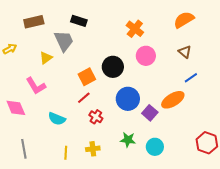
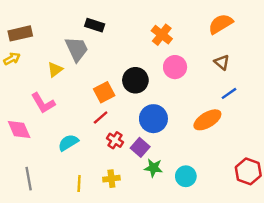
brown rectangle: (34, 22) -> (20, 33), moved
purple square: (150, 113) -> (140, 147), moved
cyan semicircle: (57, 119) -> (68, 143), turned 126

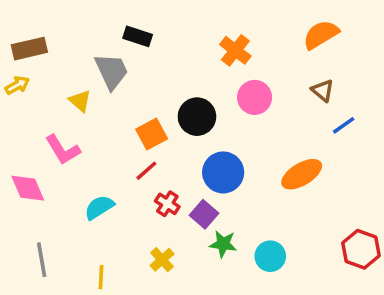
yellow triangle: (55, 69) -> (80, 101), turned -42
blue line: (229, 93) -> (344, 125), moved
yellow cross: (111, 179) -> (162, 260), turned -35
yellow line: (79, 183) -> (101, 277), moved

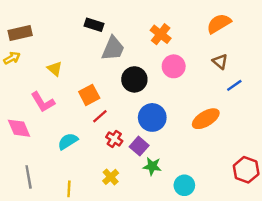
gray trapezoid: (111, 71) -> (113, 49), moved, turned 48
orange square: (152, 134) -> (89, 95), moved
cyan circle: (270, 256) -> (184, 185), moved

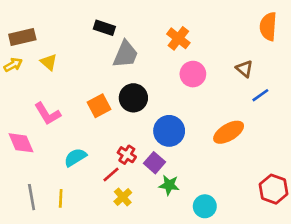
orange semicircle: (219, 24) -> (268, 26), moved, turned -55
yellow triangle: (55, 69) -> (49, 62), moved
black circle: (134, 79) -> (133, 98), moved
red line: (100, 116) -> (111, 175), moved
yellow line: (69, 189) -> (61, 198), moved

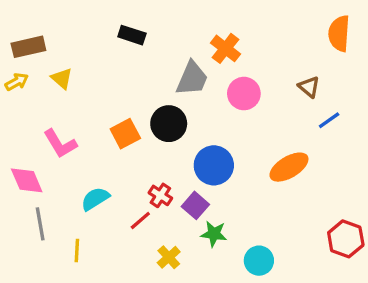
gray trapezoid: (125, 54) -> (192, 79), moved
gray line: (32, 197) -> (40, 224), moved
yellow cross: (123, 197) -> (169, 257), moved

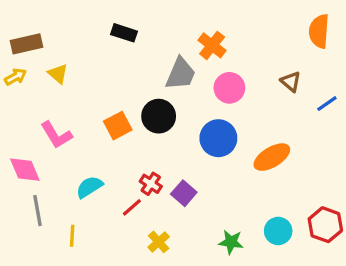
blue line: (329, 120) -> (327, 104), moved
blue circle: (214, 165) -> (218, 138), moved
green star: (214, 234) -> (231, 242), moved
cyan circle: (259, 261) -> (278, 231), moved

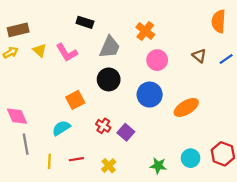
gray trapezoid: (181, 74) -> (110, 47), moved
blue line: (327, 104) -> (226, 59), moved
orange square: (118, 126) -> (75, 100), moved
pink L-shape: (56, 135) -> (67, 53), moved
red line: (132, 207) -> (76, 159), moved, turned 32

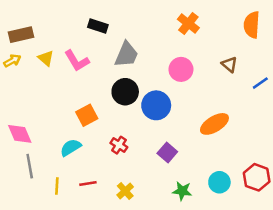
orange cross: (145, 31) -> (188, 23), moved
blue line: (226, 59) -> (260, 83), moved
blue circle: (150, 95) -> (156, 105), moved
purple square: (126, 132) -> (167, 152), moved

